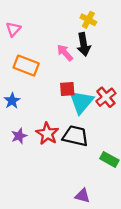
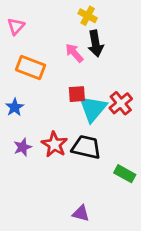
yellow cross: (88, 20) -> (88, 16), moved
purple triangle: (82, 196) -> (81, 213), moved

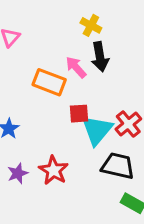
orange rectangle: (31, 67) -> (49, 82), moved
black trapezoid: (86, 147) -> (118, 166), moved

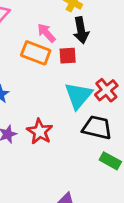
pink arrow: (76, 67) -> (46, 33), moved
red square: (79, 114) -> (68, 56), moved

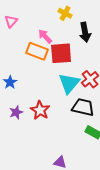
black arrow: (81, 30) -> (85, 32), moved
red square: (68, 56) -> (61, 53), size x1.6

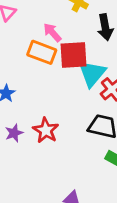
cyan triangle: (69, 83) -> (92, 73), moved

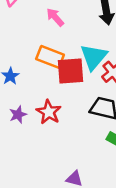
orange rectangle: (42, 52) -> (50, 57), moved
red square: (74, 55) -> (71, 71), moved

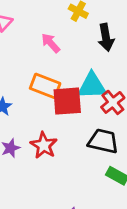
cyan triangle: (94, 57) -> (92, 86), turned 48

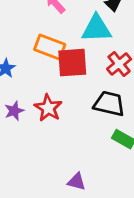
cyan triangle: (92, 86) -> (96, 29), moved

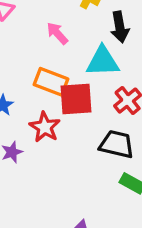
red star: (48, 108) -> (45, 127), moved

